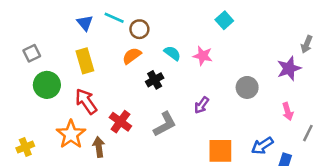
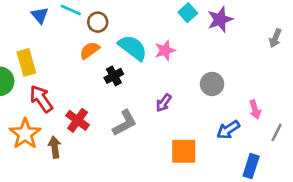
cyan semicircle: (172, 53) -> (133, 48), size x1.6
pink star: (203, 56) -> (165, 50), turned -30
yellow rectangle: (85, 61) -> (26, 62), moved
purple star: (289, 68) -> (220, 19), moved
blue arrow: (262, 146) -> (228, 130), moved

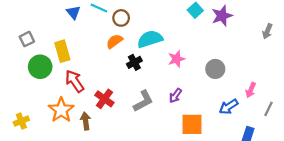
cyan semicircle: (133, 48) -> (150, 39), turned -55
pink star: (165, 50) -> (176, 59), moved
purple arrow: (164, 103) -> (175, 96), moved
pink arrow: (255, 110) -> (251, 90), turned 40

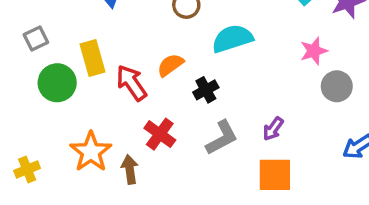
orange semicircle: (114, 41) -> (170, 65), moved
pink star: (176, 59) -> (314, 51), moved
black cross: (134, 62) -> (206, 90), moved
red arrow: (75, 81) -> (131, 83), moved
orange square: (192, 124) -> (275, 175), moved

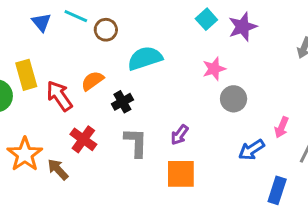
gray L-shape: (222, 138) -> (136, 142), turned -60
brown arrow: (130, 169) -> (58, 169), turned -35

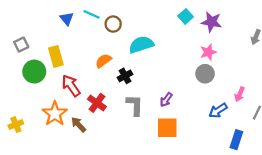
purple star: (243, 27) -> (212, 22), turned 30
pink star: (214, 69) -> (208, 52), moved
red arrow: (59, 96) -> (71, 86), moved

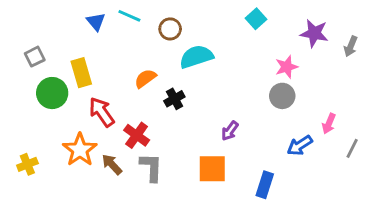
purple star: (212, 22) -> (314, 33), moved
brown circle: (113, 24) -> (170, 29), moved
gray L-shape: (135, 105) -> (151, 167), moved
orange square: (167, 128) -> (212, 169), moved
blue rectangle: (236, 140) -> (265, 185), moved

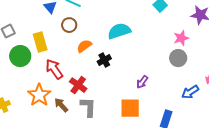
brown circle: (170, 29) -> (69, 25), moved

